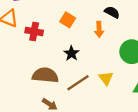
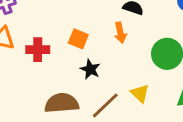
orange square: (68, 20) -> (78, 39), moved

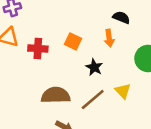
black star: (90, 69) -> (94, 67), moved

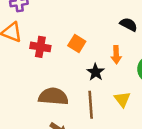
orange arrow: (109, 38) -> (116, 55), moved
brown line: (93, 99) -> (91, 105), turned -60

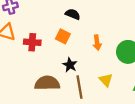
black semicircle: (129, 24) -> (73, 14), moved
black star: (96, 72) -> (70, 65), moved

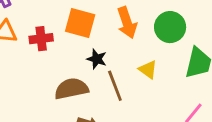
orange square: (63, 36) -> (80, 23), size x1.5
orange arrow: (97, 43) -> (127, 23), size x1.5

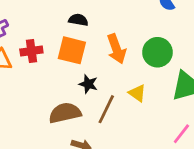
red cross: (41, 39) -> (31, 51), moved
brown line: (115, 86) -> (106, 109), turned 48

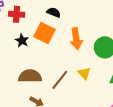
red cross: (31, 51) -> (17, 14), moved
black star: (88, 84) -> (22, 41), moved

